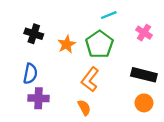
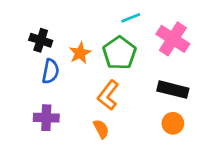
pink cross: (144, 33) -> (173, 39), size x1.6
blue semicircle: (30, 74) -> (50, 71), moved

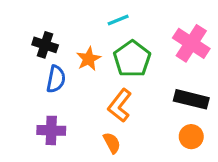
cyan line: (131, 18) -> (118, 20), moved

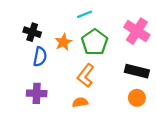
orange semicircle: (112, 143) -> (80, 102), turned -72

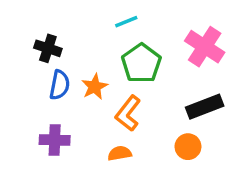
orange star: (63, 42) -> (95, 87), moved
black rectangle: (137, 71) -> (205, 107), turned -35
orange circle: (137, 98) -> (188, 147), moved

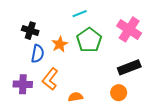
orange star: (95, 87) -> (60, 44), moved
orange L-shape: (128, 113) -> (50, 79), moved
purple cross: (55, 140) -> (23, 84), moved

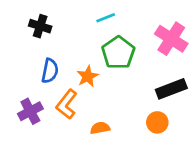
black cross: (30, 31) -> (40, 26), moved
orange star: (60, 44) -> (88, 76), moved
purple cross: (23, 84) -> (30, 111), turned -30

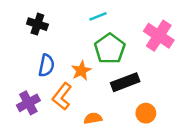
black rectangle: (171, 89) -> (125, 82), moved

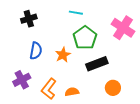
cyan line: (98, 16) -> (76, 13), turned 32
black cross: (37, 24) -> (29, 19), turned -35
orange L-shape: (62, 96) -> (49, 89), moved

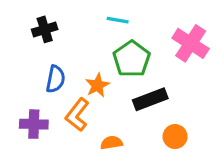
purple cross: (22, 80) -> (34, 124), turned 30
orange L-shape: (49, 89) -> (77, 115), moved

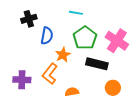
pink cross: (191, 43) -> (117, 41), moved
blue semicircle: (56, 79) -> (47, 36), moved
black rectangle: (150, 99) -> (97, 64), turned 35

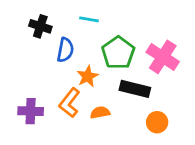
cyan line: (76, 13) -> (89, 19), moved
black cross: (29, 19) -> (40, 26), turned 35
orange semicircle: (72, 92) -> (100, 112), moved

